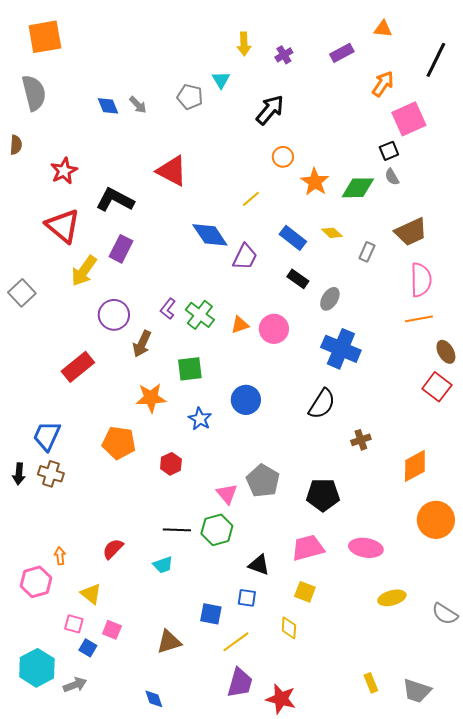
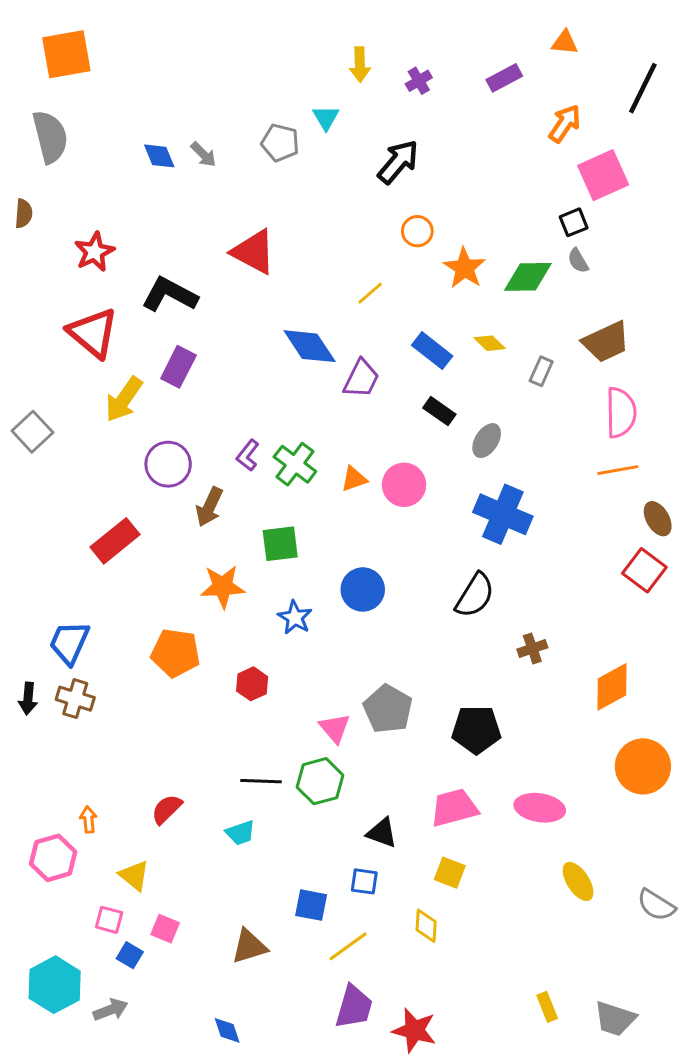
yellow ellipse: (392, 598) -> (578, 881), turned 72

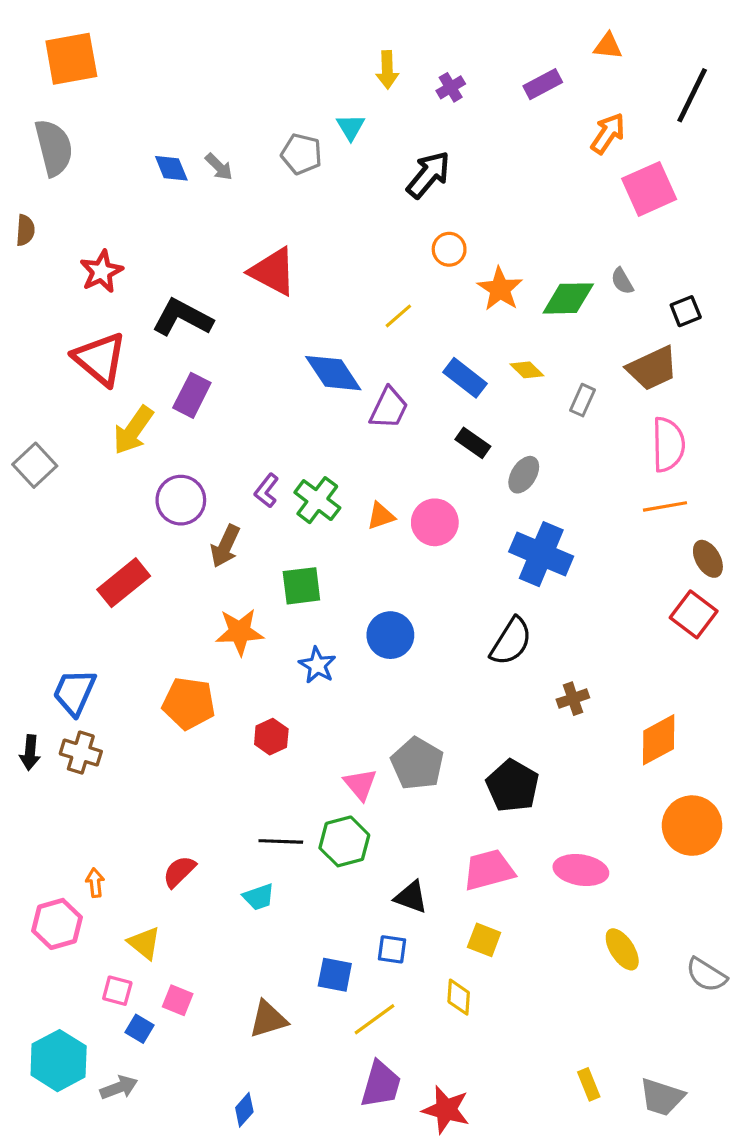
black square: (574, 222) -> (686, 311), moved
black pentagon: (476, 730) -> (513, 786), turned 30
blue diamond: (227, 1030) -> (244, 1110), turned 60

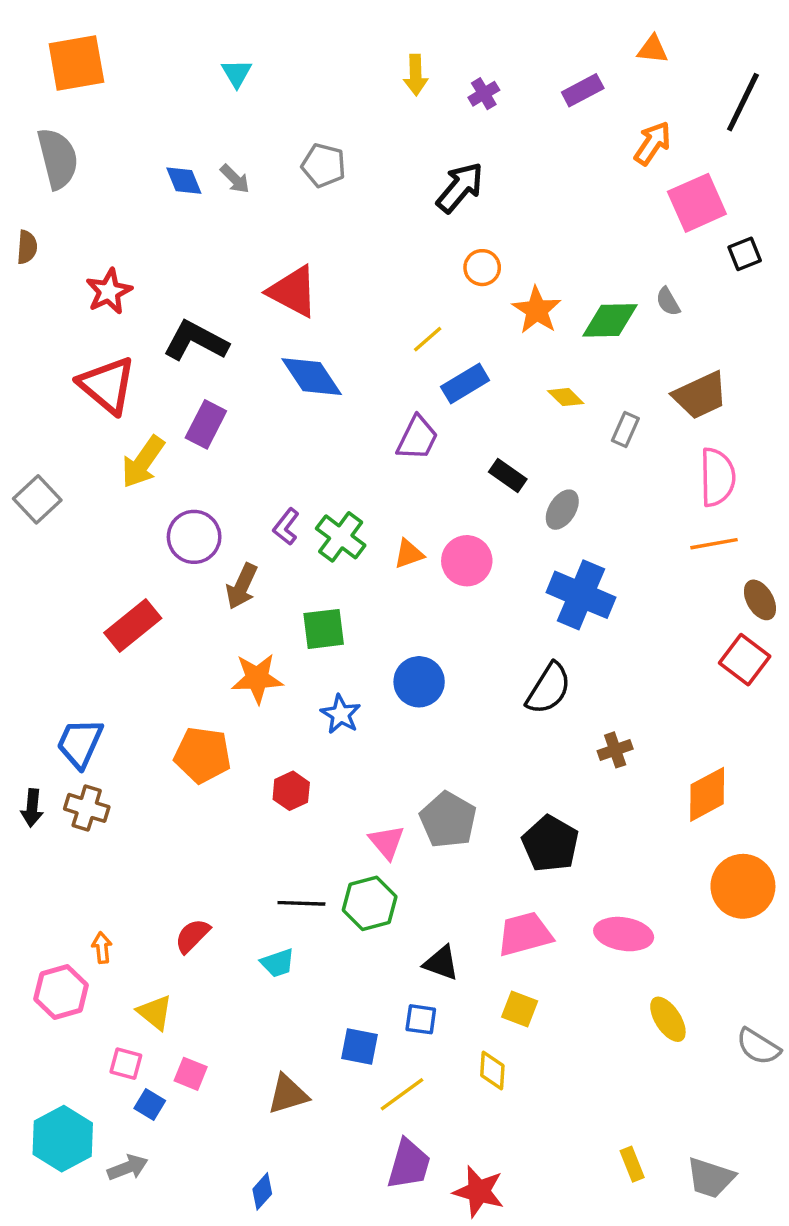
cyan triangle: (351, 127) -> (237, 73), moved
black square: (686, 311) -> (745, 254), moved
blue diamond: (333, 373) -> (312, 377), moved
blue rectangle: (465, 378) -> (465, 383), moved, turned -69

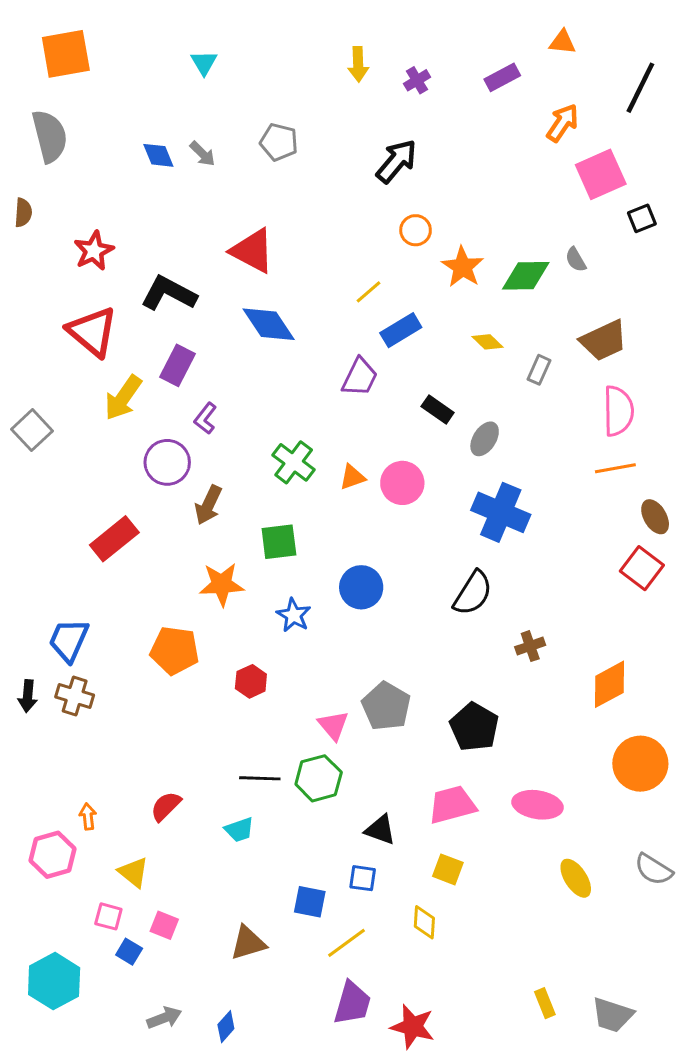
purple L-shape: (286, 527) -> (205, 418), moved
gray semicircle: (758, 1047) -> (654, 869), moved
gray arrow: (128, 1168) -> (164, 1018), moved

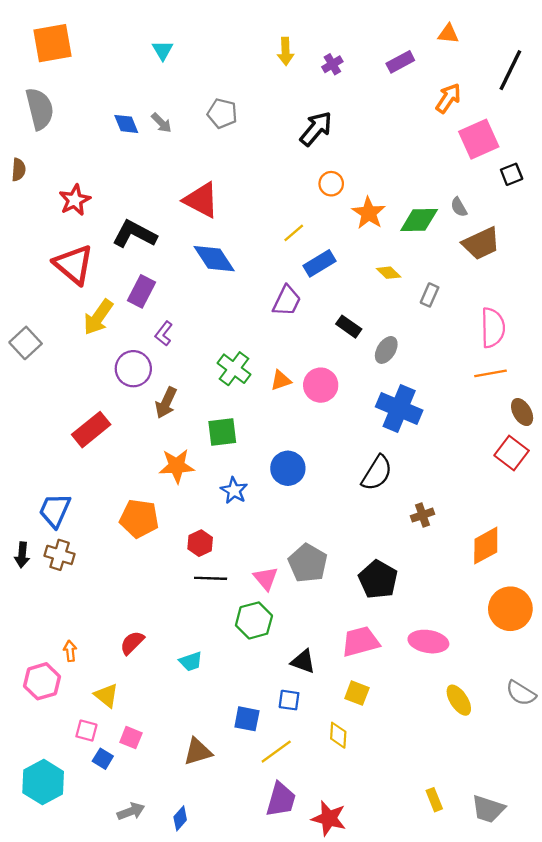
brown trapezoid: (604, 340) -> (481, 243), moved
black line: (260, 778) -> (211, 578), moved

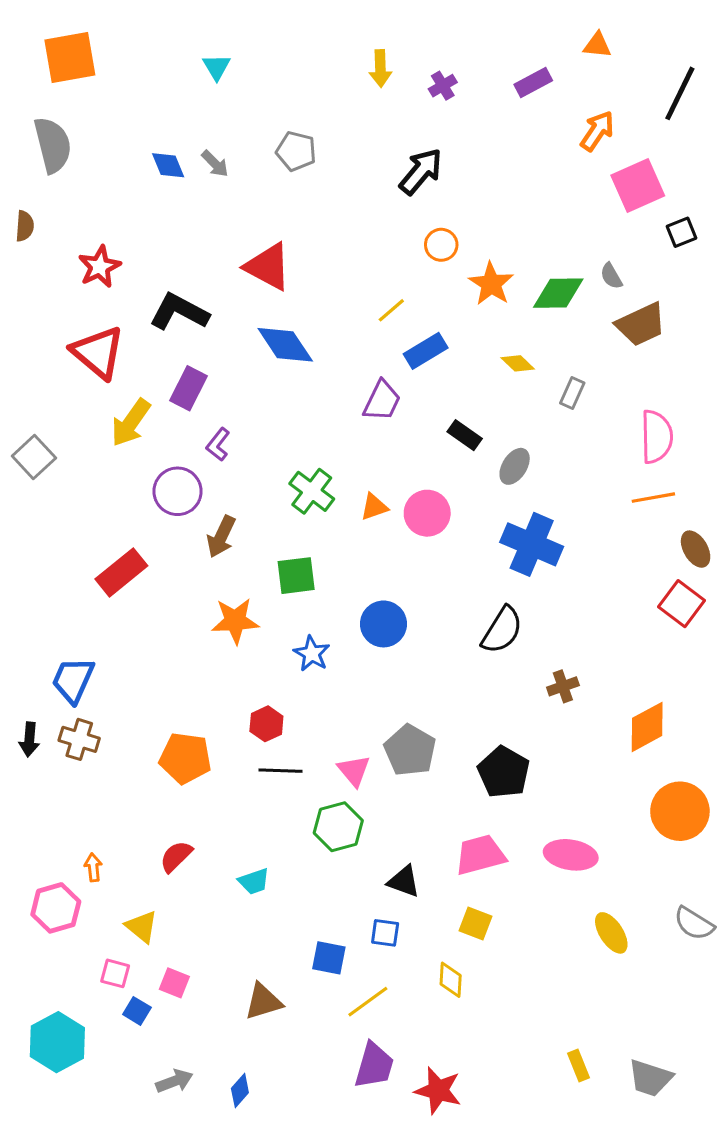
orange pentagon: (139, 519) -> (185, 758), moved

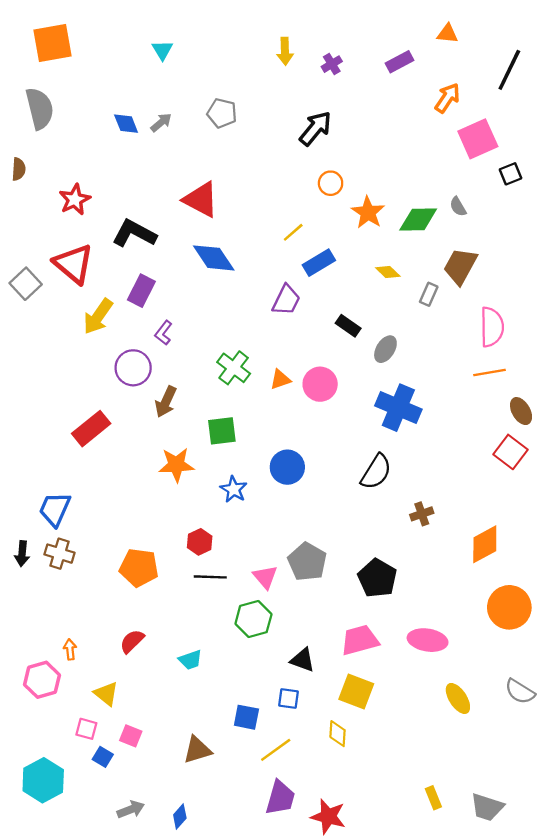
gray arrow: (215, 164) -> (161, 122), turned -85
brown trapezoid: (641, 324) -> (460, 266), moved, turned 144
gray square: (34, 457) -> (26, 284), moved
yellow square: (476, 924) -> (356, 691), size x1.4

